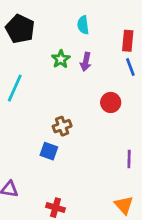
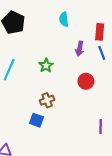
green star: (61, 59) -> (46, 66), moved
purple arrow: (86, 62) -> (80, 49), moved

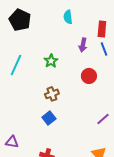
blue square: (37, 120) -> (49, 118), moved, turned 32
purple line: (101, 126) -> (103, 119), turned 48

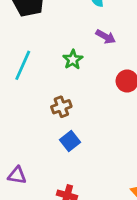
purple arrow: (83, 45) -> (106, 37), moved, turned -72
brown cross: (52, 94) -> (61, 107), moved

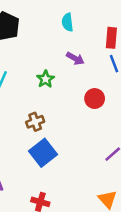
blue square: (70, 141) -> (43, 153), size x1.5

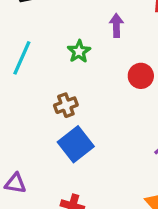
purple arrow: (75, 58) -> (116, 25), turned -120

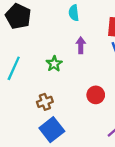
red circle: (141, 76) -> (96, 95), moved

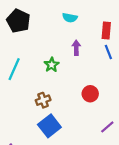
cyan semicircle: (74, 13) -> (70, 18), turned -72

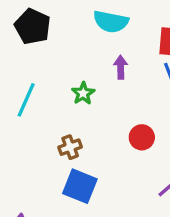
cyan semicircle: (70, 18) -> (111, 22), size x1.5
blue square: (49, 126) -> (80, 186), turned -30

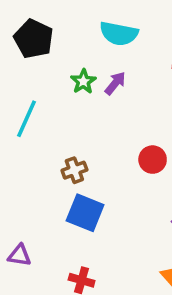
purple arrow: (121, 67) -> (115, 83), moved, turned 40
green star: (83, 93) -> (83, 81), moved

